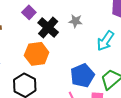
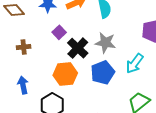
gray star: (76, 21) -> (105, 43), size x1.5
blue pentagon: (82, 76) -> (103, 73), moved

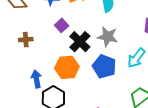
blue pentagon: (103, 73) -> (104, 66), turned -30
blue arrow: (23, 85) -> (36, 79), moved

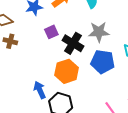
purple square: (62, 25) -> (51, 32), turned 32
brown cross: (26, 40) -> (10, 41), moved, turned 32

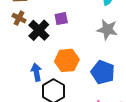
black cross: (73, 43) -> (39, 30), moved
blue pentagon: (103, 62) -> (103, 72), moved

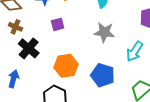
black cross: (39, 30) -> (29, 48), moved
blue arrow: (36, 72) -> (13, 79), moved, turned 30

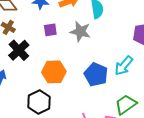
gray star: (104, 32) -> (80, 32), moved
blue pentagon: (103, 75) -> (96, 74), moved

